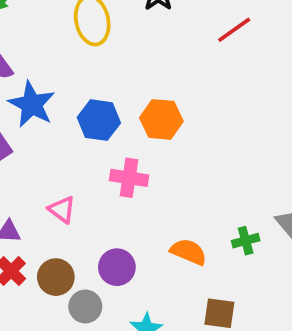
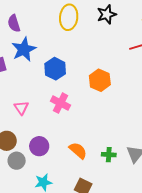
orange hexagon: (161, 119) -> (100, 80), moved

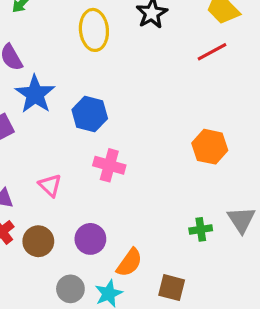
orange hexagon: (100, 80) -> (210, 147), moved
orange semicircle: (78, 151) -> (129, 263), moved, turned 96
gray circle: (17, 161) -> (70, 289), moved

